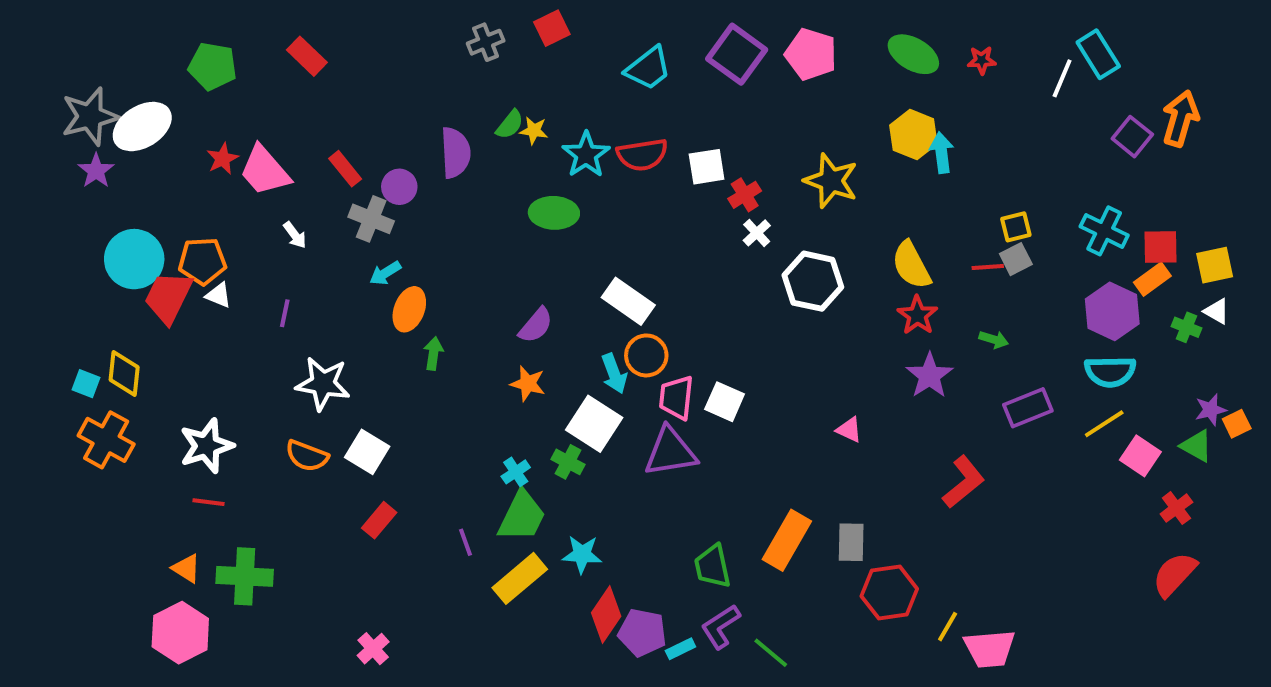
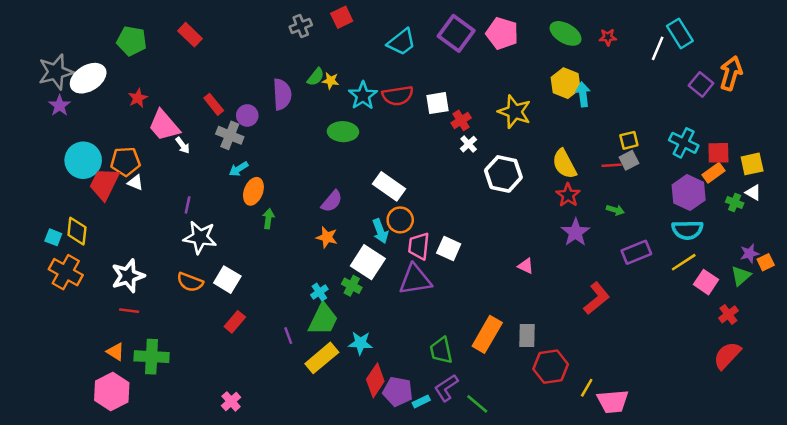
pink trapezoid: (265, 171) -> (164, 125), moved
purple line: (285, 313) -> (188, 205), moved
green triangle: (1197, 446) -> (741, 276), turned 50

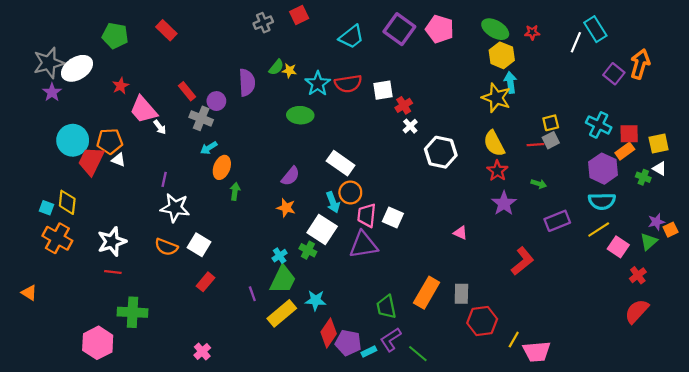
yellow hexagon: (566, 83) -> (502, 55), moved
yellow star: (515, 112) -> (496, 98), moved
orange triangle: (115, 352) -> (29, 293), moved

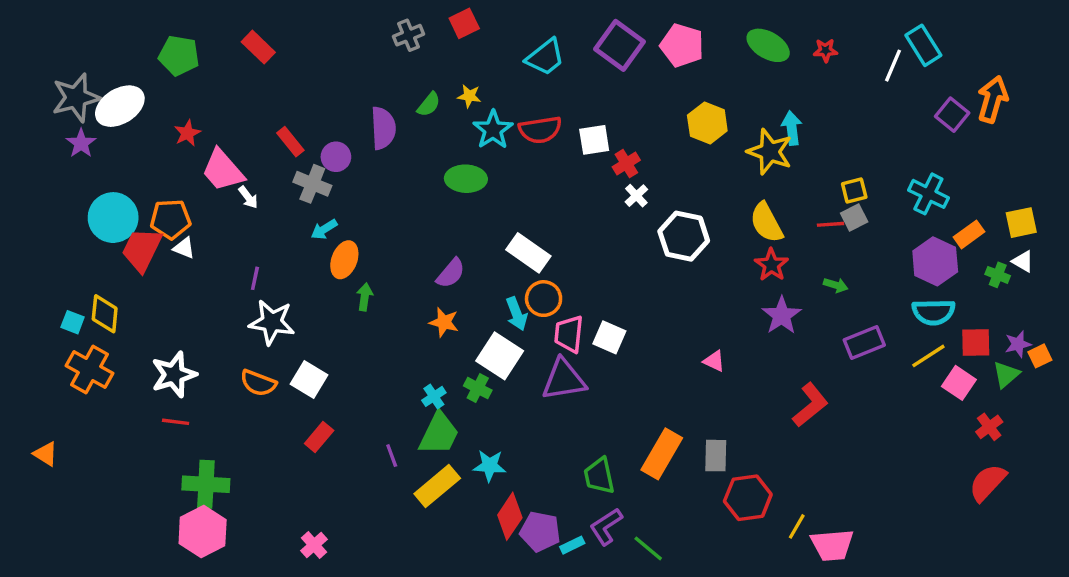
yellow hexagon: (502, 55) -> (707, 123), moved
yellow star: (289, 71) -> (469, 96), moved
red square: (629, 134) -> (976, 342), moved
pink hexagon: (98, 343) -> (203, 532), moved

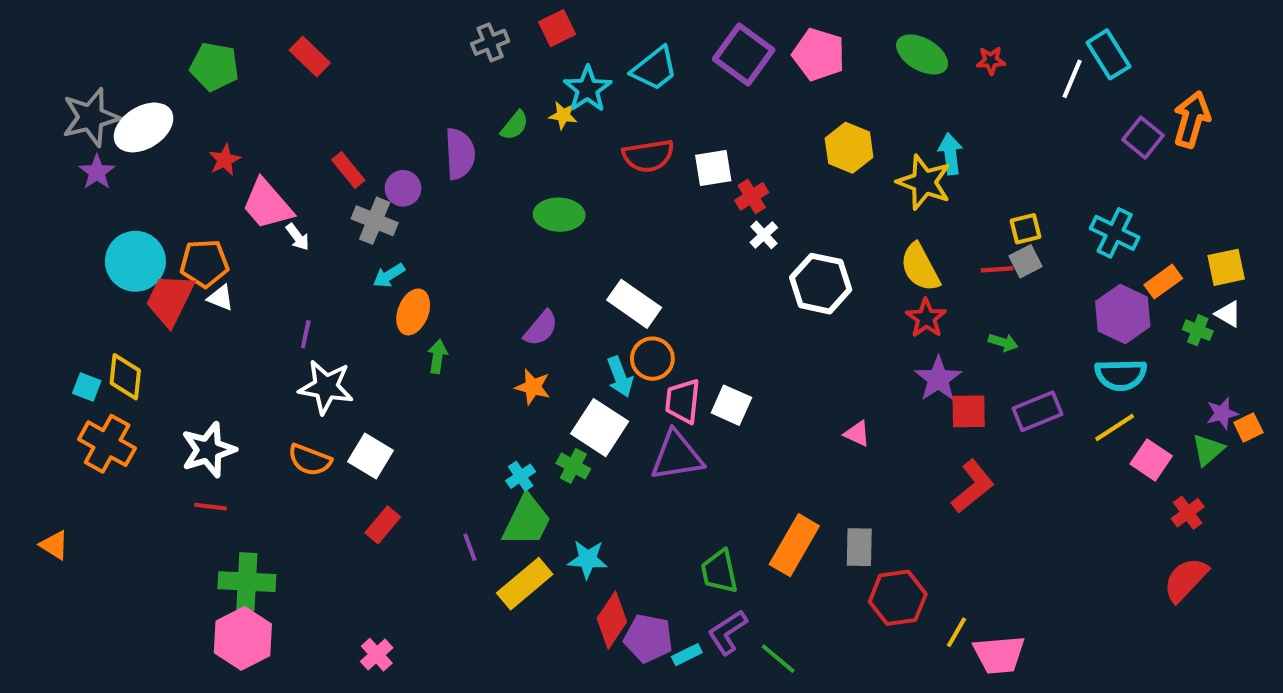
cyan star: (493, 130) -> (588, 89), moved
red square: (976, 342) -> (969, 411), moved

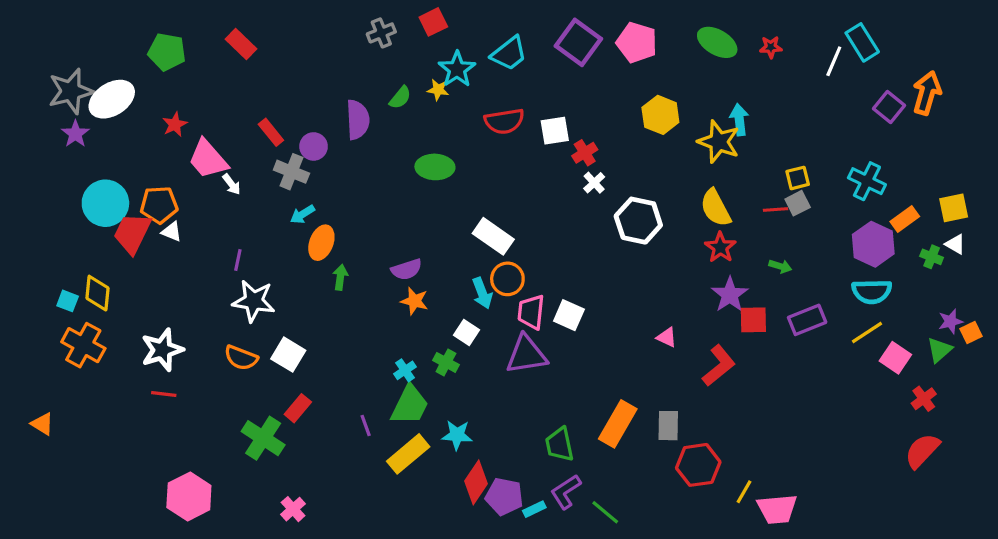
purple semicircle: (541, 328) -> (407, 269), moved, turned 32
white square: (600, 428) -> (466, 333), size x0.6
red L-shape: (973, 486) -> (719, 366), moved
green cross: (247, 582) -> (263, 438), moved, turned 30

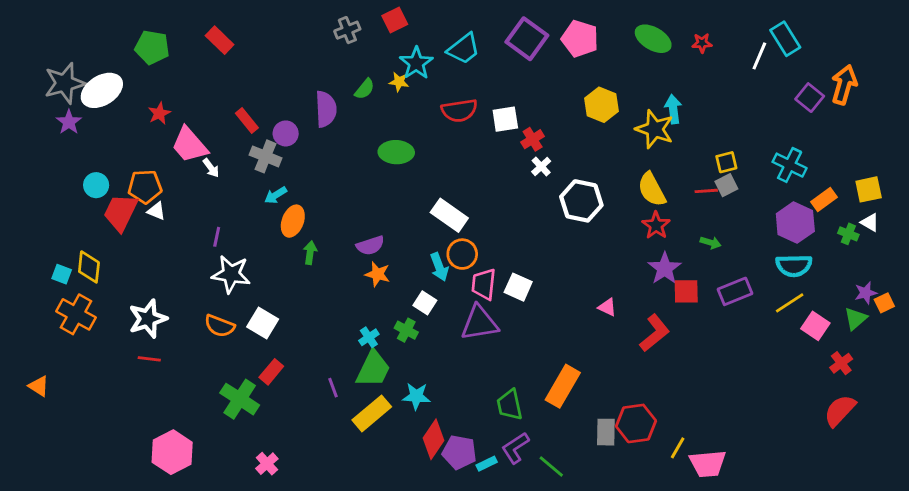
cyan circle: (105, 203) -> (96, 185), size x0.6
gray rectangle: (668, 426) -> (606, 432), moved

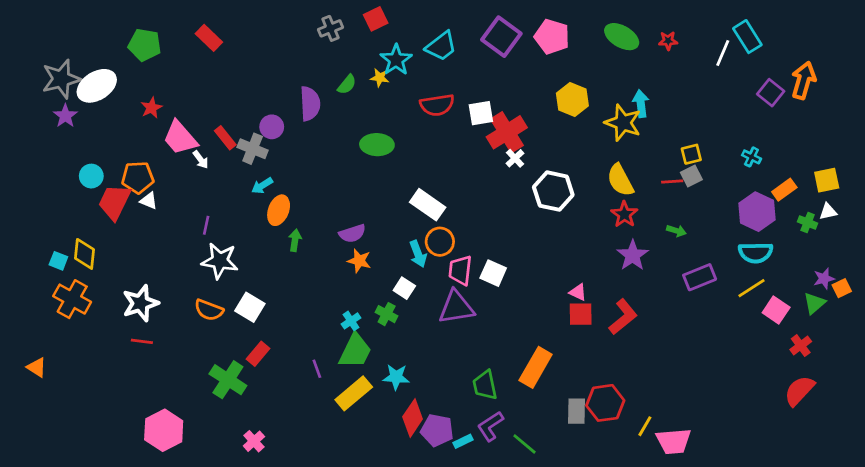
red rectangle: (247, 121) -> (225, 138), moved
red cross: (533, 139) -> (507, 132), size x1.8
cyan cross: (790, 165) -> (751, 157), size x0.6
white triangle: (870, 222) -> (828, 212), turned -42
red square: (686, 291) -> (581, 314), moved

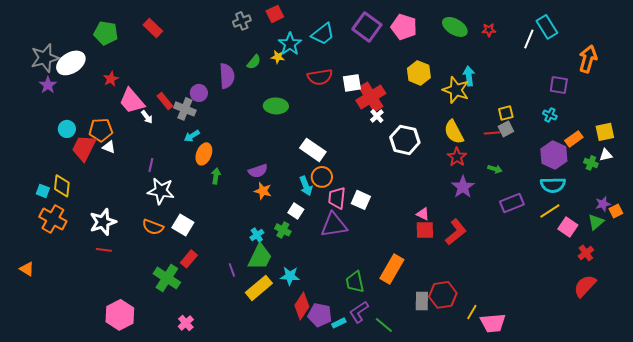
purple square: (771, 93) -> (559, 85), moved, turned -30

